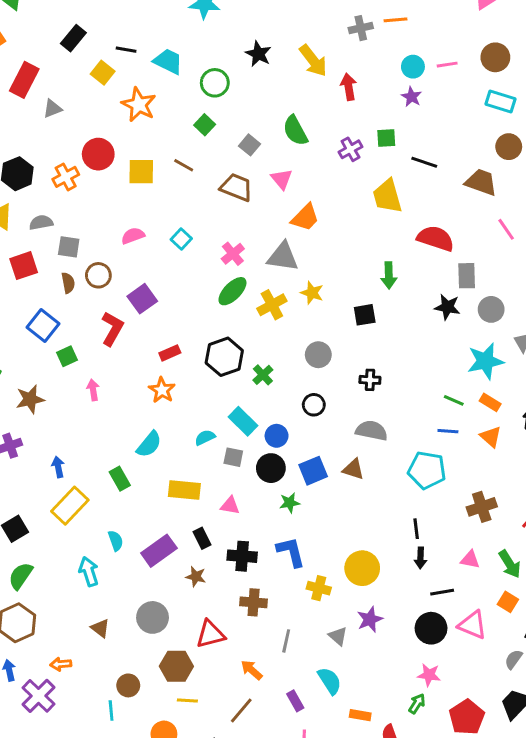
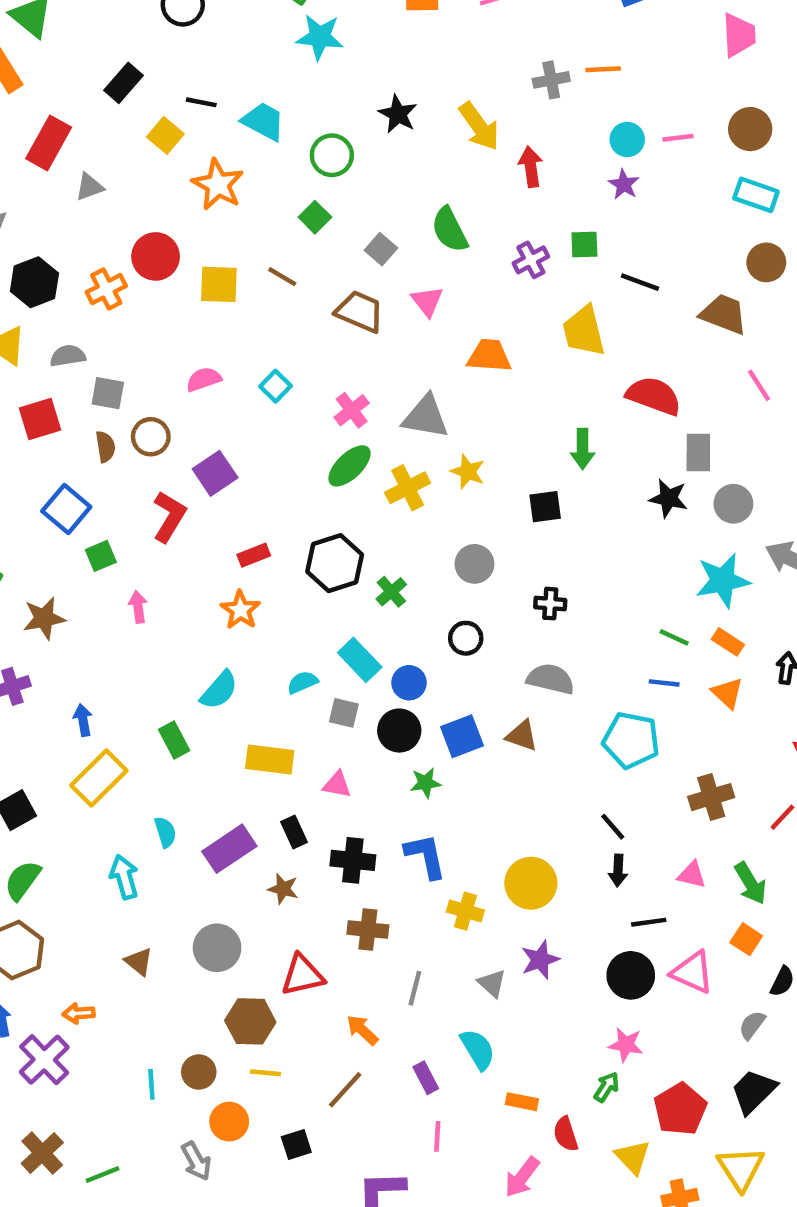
orange trapezoid: (305, 217) -> (489, 356), moved, turned -132
black line: (416, 529) -> (613, 827), turned -36
brown circle: (128, 685) -> (199, 1072), moved

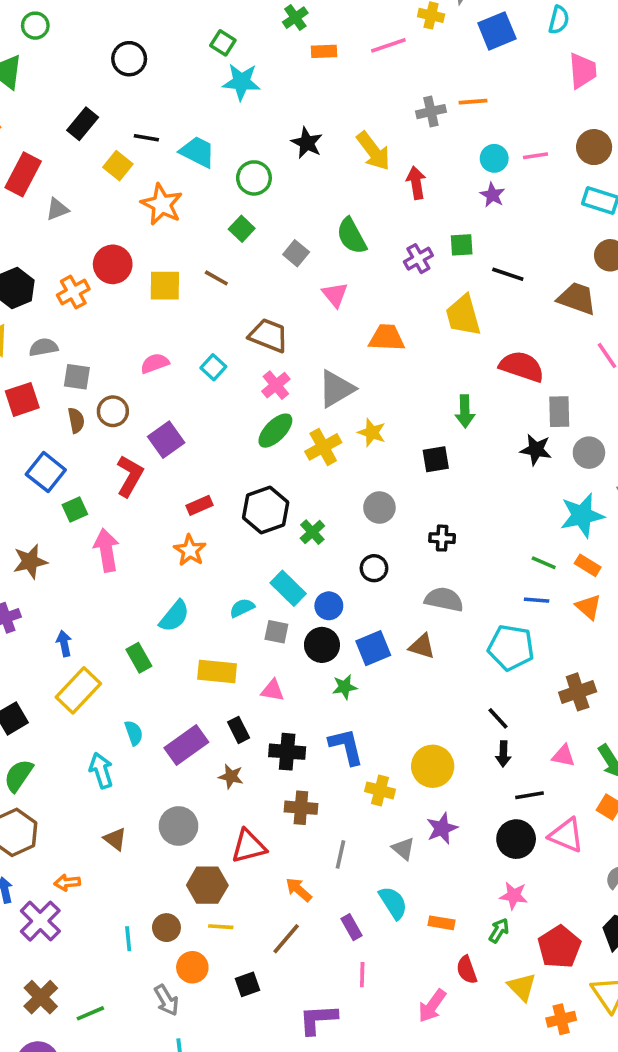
brown trapezoid: (360, 312) -> (268, 335), moved
gray triangle: (426, 417) -> (336, 389), turned -39
pink arrow: (138, 607) -> (106, 550), size x1.6
orange rectangle: (522, 1102) -> (442, 923), moved

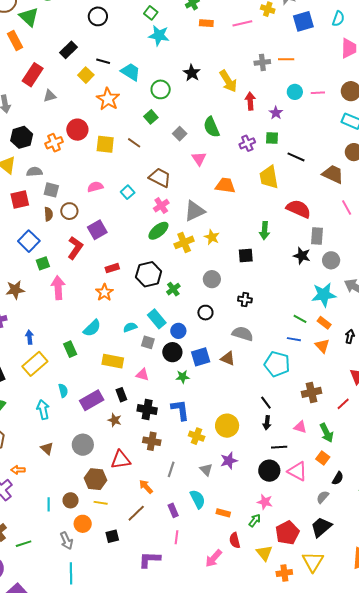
purple star: (492, 195) -> (276, 113), moved

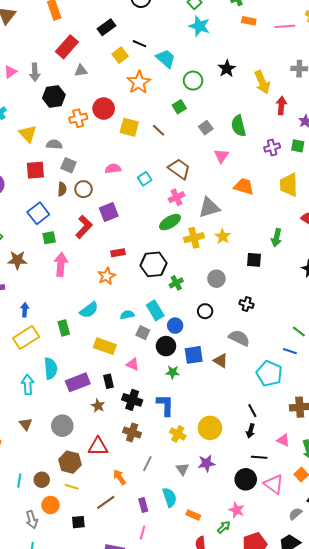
black hexagon: (22, 137) -> (54, 96), moved
cyan semicircle: (63, 391) -> (51, 368), size x1.5

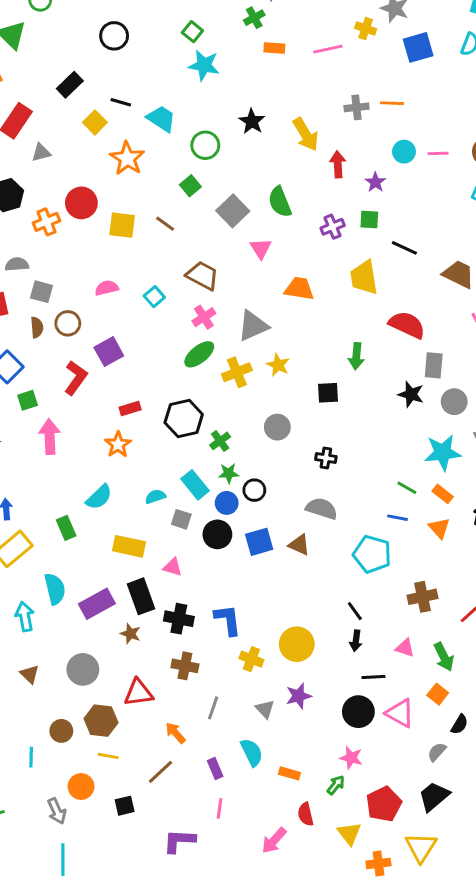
gray square: (206, 128) -> (233, 211), size x1.5
black circle: (205, 311) -> (254, 490), moved
green star: (173, 372) -> (229, 473), moved
black rectangle: (108, 381) -> (141, 596), size x1.6
brown circle: (42, 480) -> (61, 731), moved

